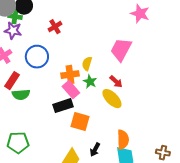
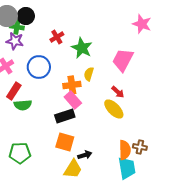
green star: (90, 82) -> (82, 48), moved, size x1.5
orange square: (80, 122) -> (65, 142), moved
black arrow: (95, 150) -> (85, 155), moved, turned -136
brown cross: (163, 153) -> (140, 147), moved

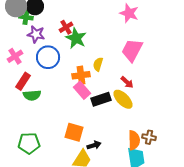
pink star: (142, 24) -> (129, 13), moved
purple star: (15, 41) -> (36, 34), moved
green star: (82, 48) -> (76, 38), moved
black rectangle: (65, 116) -> (101, 99), moved

